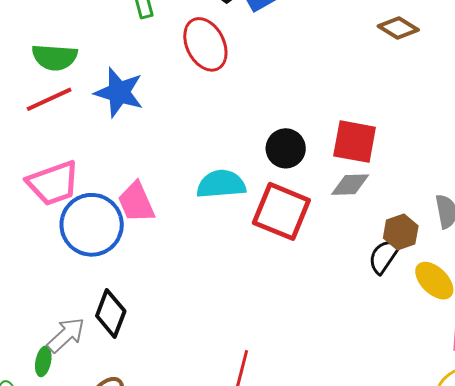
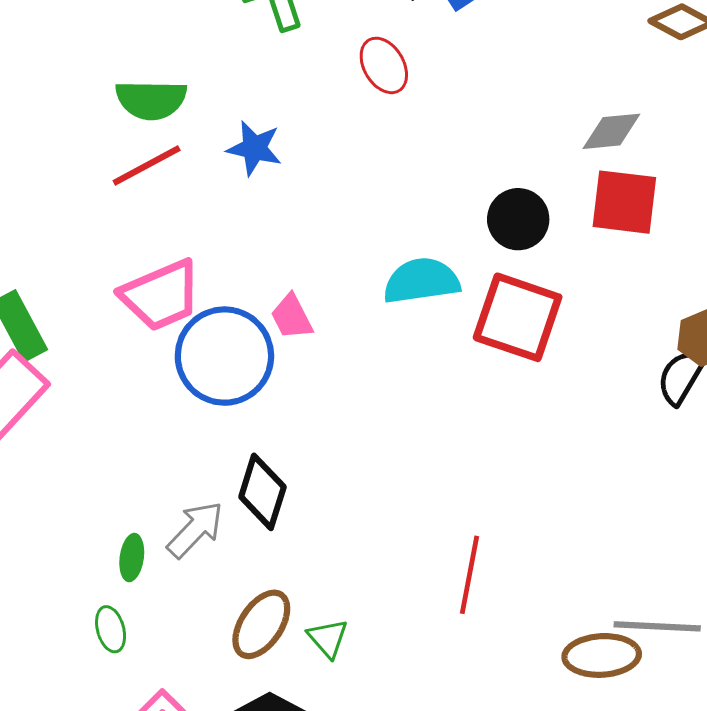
red ellipse: (205, 44) -> (384, 65), size x0.7
blue star: (119, 92) -> (254, 148), size x0.7
gray diamond: (350, 185) -> (611, 131), moved
pink trapezoid: (136, 202) -> (292, 317), size x0.7
green ellipse: (43, 361) -> (132, 558), moved

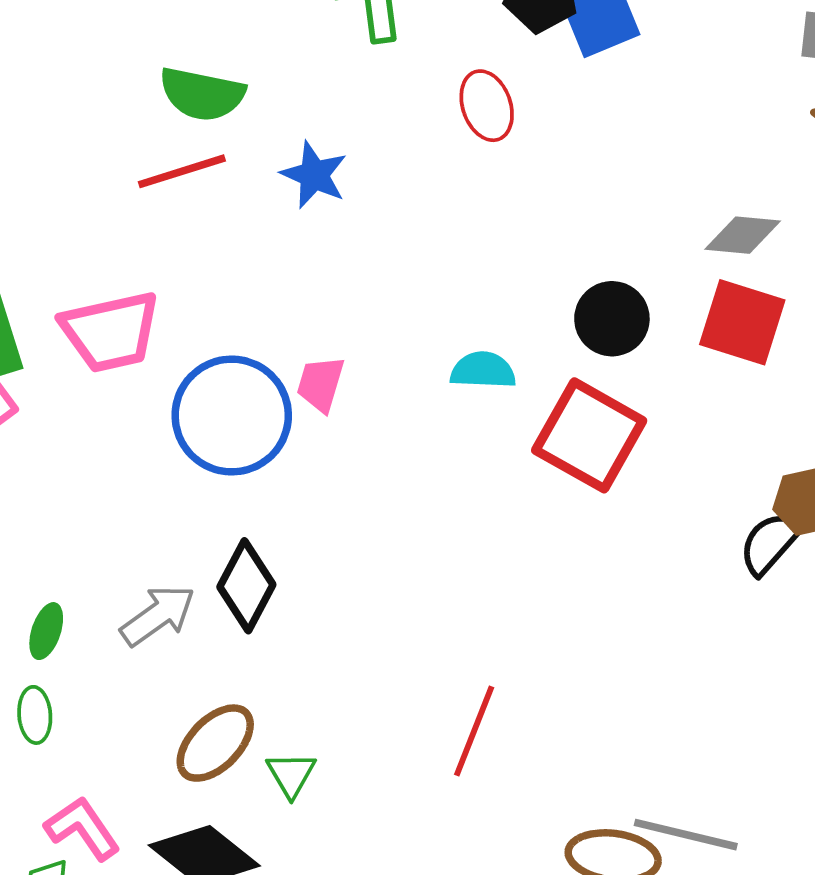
cyan semicircle: (421, 281) -> (483, 370), size x0.7
pink trapezoid: (161, 295) -> (111, 332), moved
pink trapezoid: (292, 317) -> (321, 384), turned 33
green ellipse: (132, 558) -> (46, 631), moved

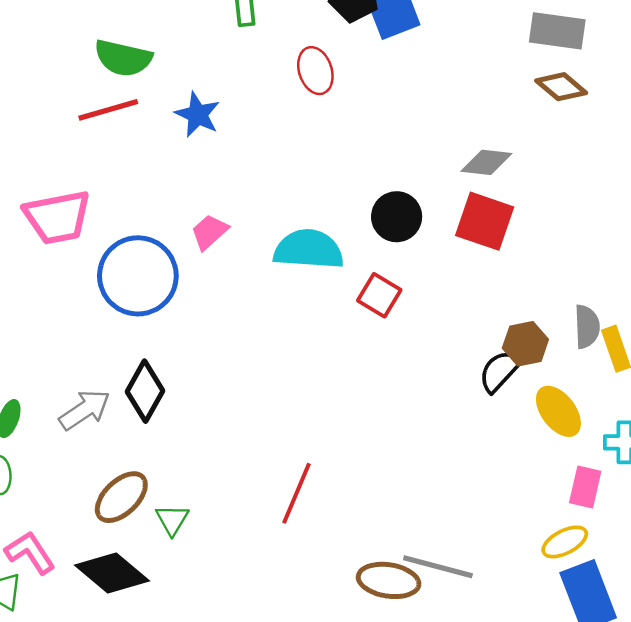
cyan semicircle: (483, 370) -> (309, 249), size x1.6
pink trapezoid: (321, 384) -> (209, 232), moved, turned 30
red square: (589, 435) -> (379, 295), size x0.6

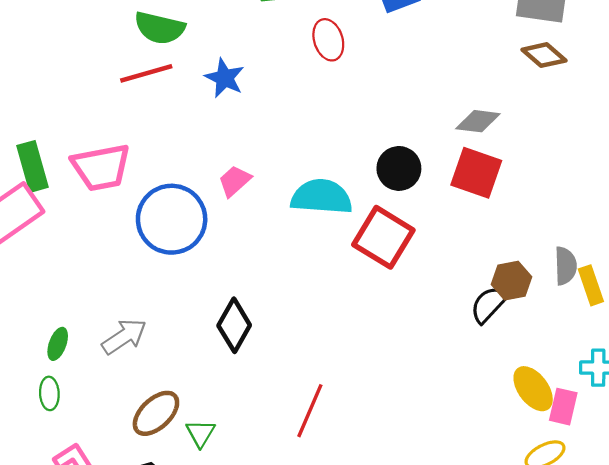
red square: (379, 295) -> (383, 237), size x1.6
black diamond: (145, 391) -> (234, 325), moved
yellow ellipse: (558, 411) -> (533, 389), moved

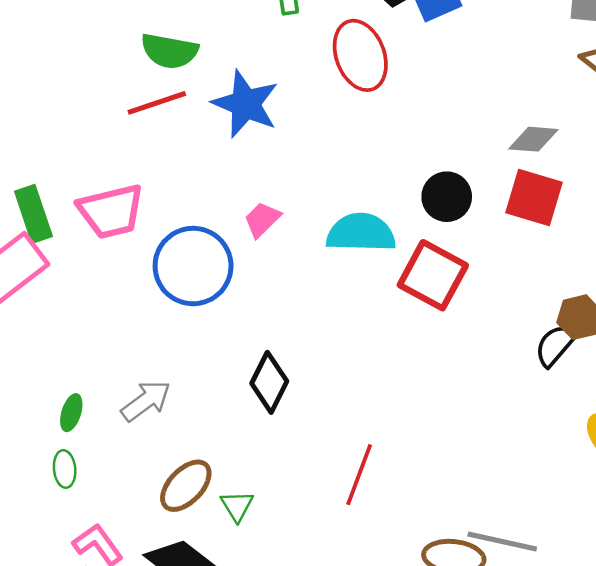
red ellipse: (328, 40) -> (360, 55), size x1.5
blue star: (225, 78) -> (245, 104), size x1.5

